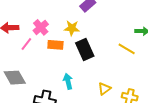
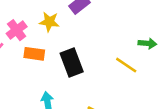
yellow star: (72, 28) -> (49, 22), moved

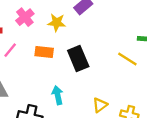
pink cross: (17, 30) -> (25, 17), moved

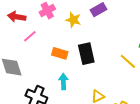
orange rectangle: (44, 52) -> (60, 53), moved

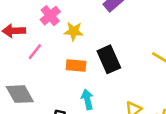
yellow star: (73, 20) -> (74, 31), moved

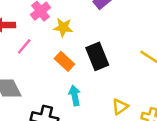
orange rectangle: (76, 66) -> (64, 61), turned 36

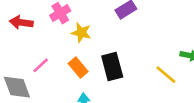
pink line: (24, 46) -> (41, 65), moved

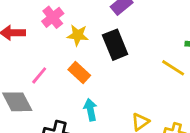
black rectangle: (112, 67) -> (115, 45), moved

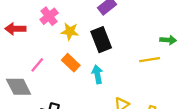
yellow line: (173, 68) -> (150, 60), turned -42
cyan arrow: (90, 110) -> (97, 74), moved

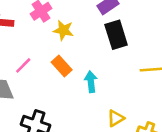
black rectangle: (101, 40) -> (116, 35), moved

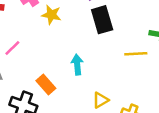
orange rectangle: (62, 66) -> (46, 85), moved

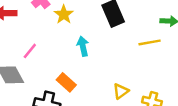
yellow star: (51, 15) -> (64, 14), turned 30
cyan arrow: (77, 65) -> (83, 46), moved

